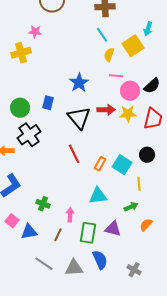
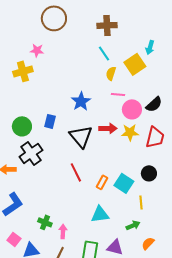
pink arrow: (70, 215) -> (63, 231), moved

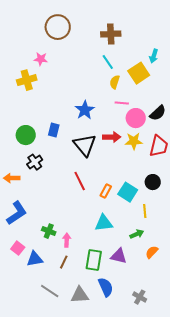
black cross: (31, 153) -> (35, 162), size x0.7

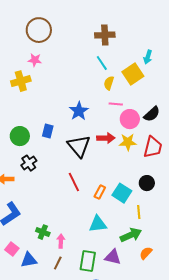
brown circle: (58, 27) -> (39, 30), moved
green arrow: (137, 234) -> (131, 235), size x1.5

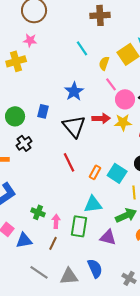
cyan line: (102, 63) -> (82, 48), moved
pink line: (116, 104) -> (111, 84), turned 48
green rectangle: (88, 261) -> (79, 226), moved

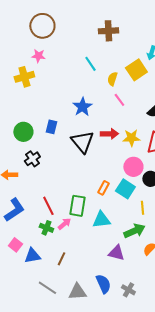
pink circle: (125, 99) -> (133, 167), moved
red line: (69, 162) -> (48, 206), moved
pink arrow: (56, 221) -> (64, 224), moved, turned 48
green rectangle: (79, 226) -> (77, 206), moved
gray cross: (129, 278) -> (128, 290), moved

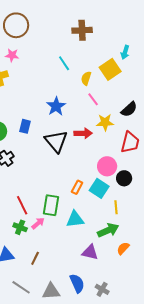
yellow star: (131, 138) -> (105, 122), moved

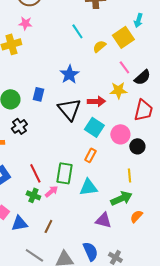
yellow semicircle: (86, 78) -> (99, 46), turned 32
pink line: (93, 99) -> (124, 67), moved
cyan square: (99, 188) -> (94, 127), moved

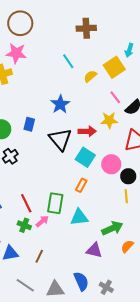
pink star: (25, 23) -> (16, 53), size x1.5
yellow line: (129, 175) -> (126, 196), moved

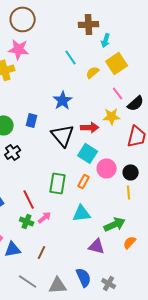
cyan arrow: (129, 50) -> (106, 40), moved
pink circle: (111, 164) -> (107, 168), moved
green rectangle: (55, 203) -> (58, 183), moved

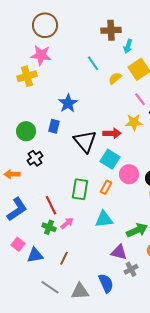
blue star: (63, 100) -> (68, 103), moved
gray cross: (109, 283) -> (131, 269), moved, turned 32

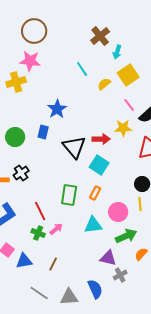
brown cross: (111, 30) -> (100, 36), turned -36
black cross: (35, 158) -> (21, 173), moved
pink circle: (129, 174) -> (118, 212), moved

